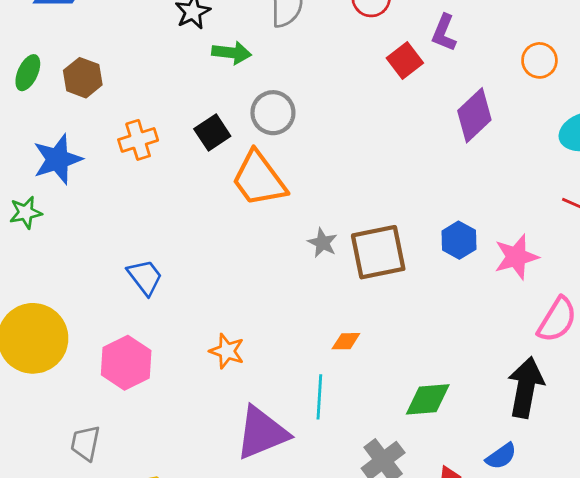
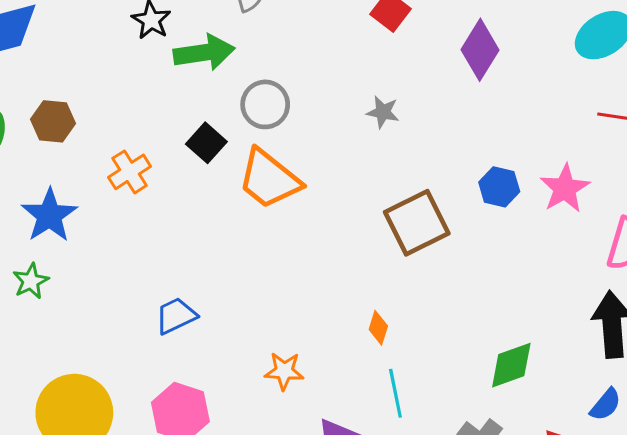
green arrow: (232, 53) -> (204, 53), size x1.4
gray star: (323, 243) -> (383, 112), moved
blue trapezoid: (145, 277) -> (176, 316), turned -63
orange diamond: (346, 341) -> (378, 328), moved, turned -56

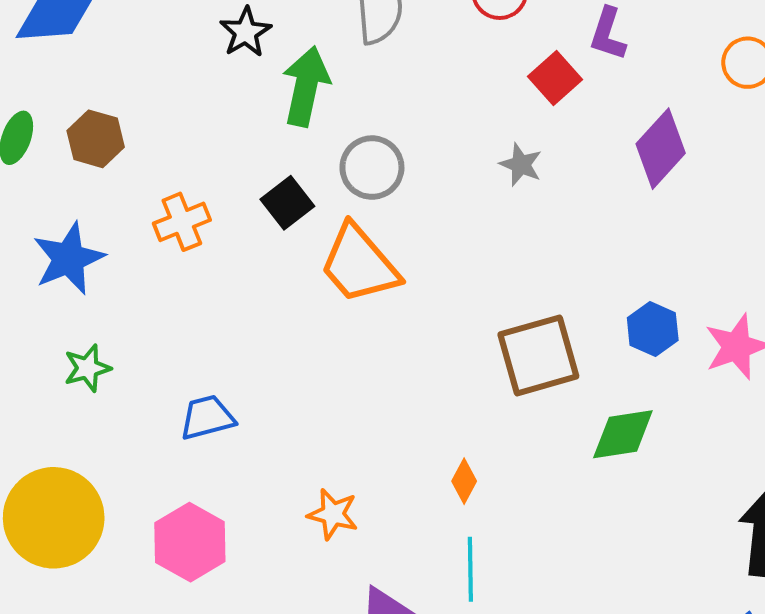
green arrow: (204, 53) -> (306, 86), turned -80
gray star: (383, 112) -> (521, 165), moved
green star: (31, 281) -> (87, 368), moved
green diamond: (511, 365) -> (623, 434), moved

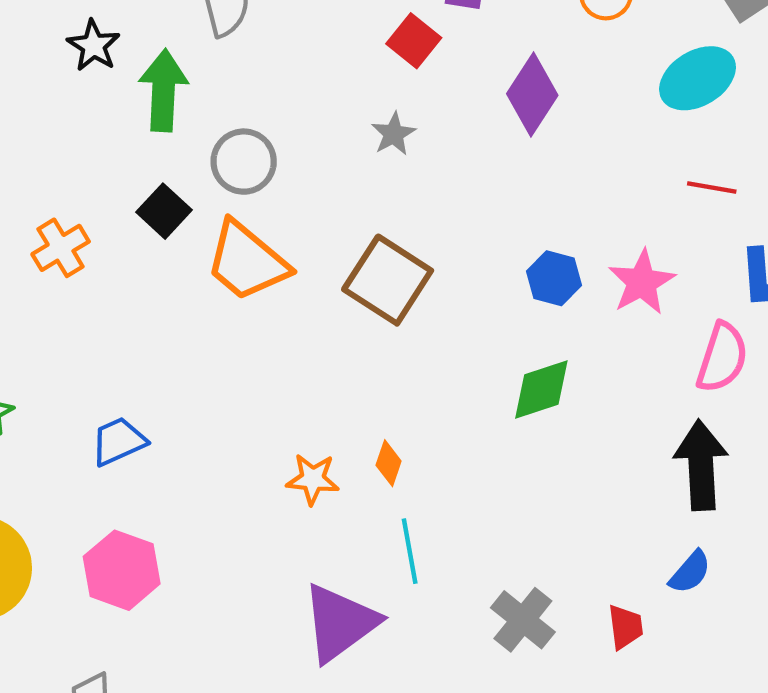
gray star: (521, 165) -> (394, 134), turned 30
brown square: (538, 355) -> (388, 280), moved, turned -32
orange star: (333, 514) -> (313, 479), moved

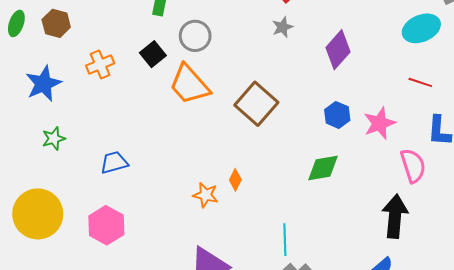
purple diamond: (532, 95) -> (338, 50), moved
gray star: (394, 134) -> (283, 27), moved
pink semicircle: (722, 357) -> (413, 166), turned -44
orange diamond: (389, 463) -> (235, 180), moved
cyan line: (410, 551) -> (285, 240), moved

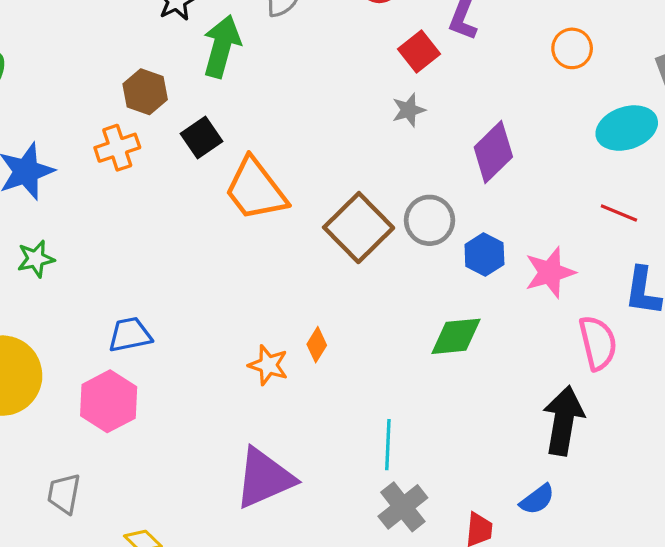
brown hexagon: (56, 23) -> (145, 92), moved
gray circle: (195, 36) -> (429, 220), moved
blue trapezoid: (114, 163) -> (130, 335), moved

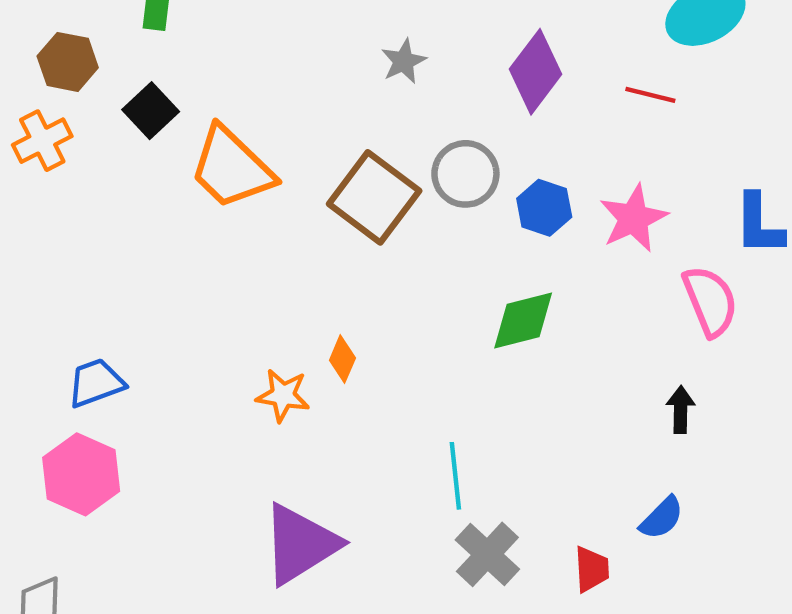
gray star: (409, 110) -> (404, 61), moved
red line: (619, 213) -> (650, 95), moved
black arrow: (564, 421) -> (681, 410), size x0.5

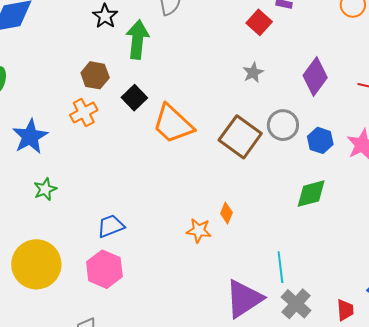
purple triangle: (300, 544) -> (244, 299), moved

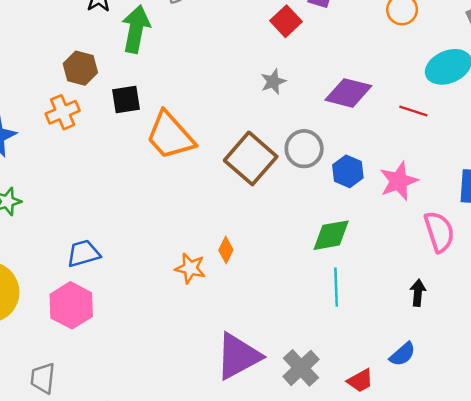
purple diamond: (315, 76) -> (348, 93), turned 63
black square: (134, 98) -> (126, 99), turned 30
cyan line: (280, 267) -> (336, 287), moved
red trapezoid: (345, 310) -> (360, 381), turned 60

